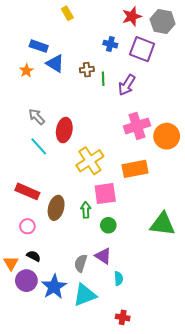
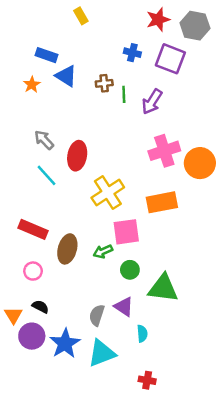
green arrow: (86, 210) -> (103, 251), turned -112
green triangle: (163, 224) -> (163, 288), moved

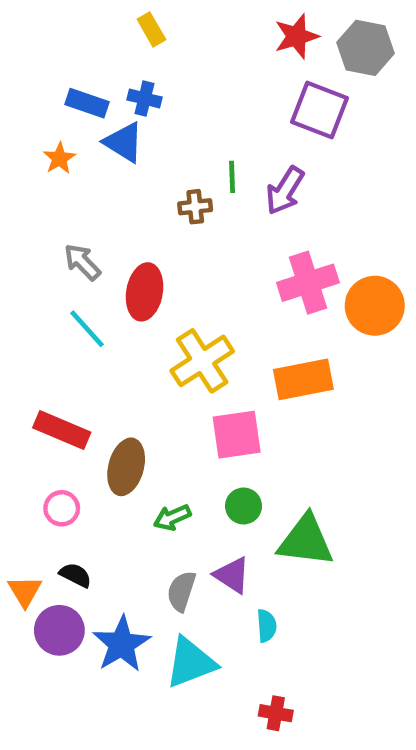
blue cross: (132, 53) -> (145, 99), moved
brown cross: (104, 83) -> (195, 207), moved
green arrow: (103, 251) -> (172, 518), moved

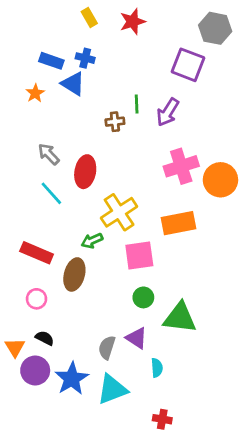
red star: (296, 36) -> (133, 22), moved
green arrow: (172, 518) -> (92, 241), moved

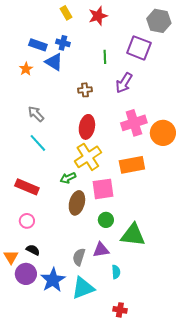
green line: (137, 104) -> (105, 57), moved
red ellipse: (85, 172) -> (87, 127), moved
brown ellipse: (74, 274) -> (77, 203), moved
purple triangle: (137, 338) -> (101, 250), turned -42

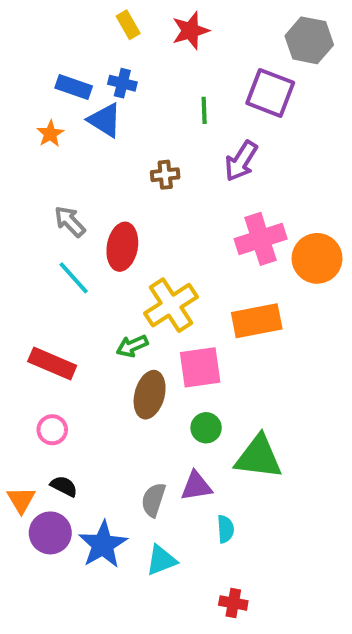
red ellipse: (87, 127) -> (122, 247), moved
cyan triangle: (83, 288) -> (161, 560), size x0.7

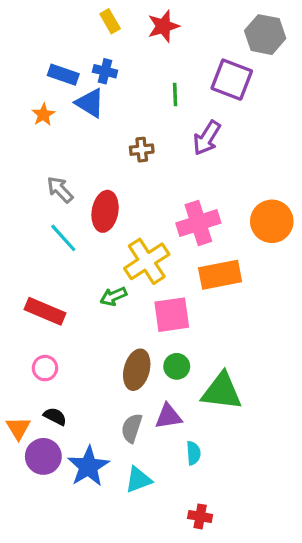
pink cross: (261, 239) -> (198, 223), moved
brown ellipse: (150, 395) -> (137, 370), moved

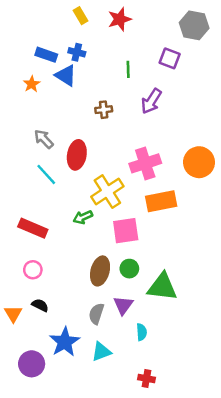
purple square: (232, 80) -> (170, 58), size x0.7
purple triangle: (168, 416) -> (123, 305), turned -45
purple circle: (43, 456) -> (32, 364), moved

